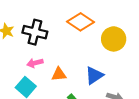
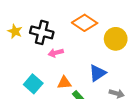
pink arrow: (35, 63) -> (56, 53), moved
orange triangle: (59, 74) -> (64, 83), moved

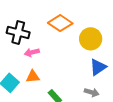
blue triangle: (97, 73) -> (98, 67), moved
orange triangle: (64, 83) -> (33, 77), moved

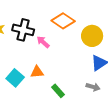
pink arrow: (32, 52) -> (43, 42), moved, turned 56

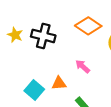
pink arrow: (43, 42) -> (83, 66), moved

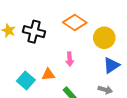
pink arrow: (83, 66) -> (70, 59), turned -136

